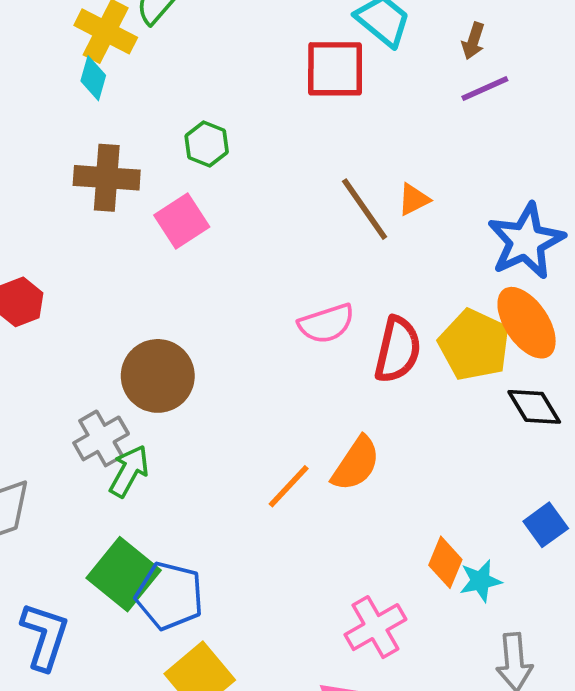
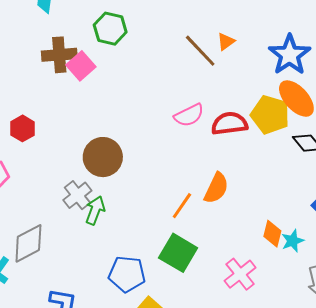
green hexagon: (207, 144) -> (110, 29), size x1.4
pink square: (182, 221) -> (81, 66), moved
red semicircle: (398, 350) -> (229, 123), turned -102
green square: (124, 574) -> (178, 253), moved

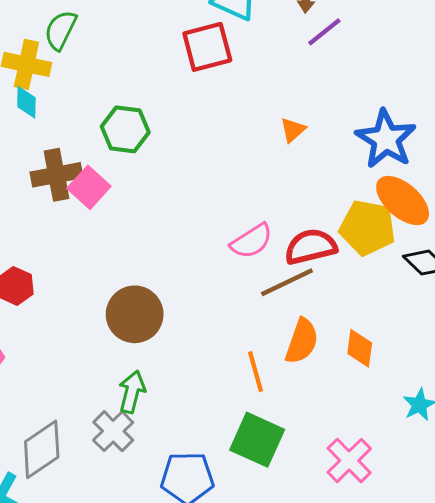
brown line: (200, 51) -> (287, 282), moved, turned -66
gray cross: (77, 195) -> (113, 431), moved
orange line: (182, 206) -> (255, 372), turned -44
orange diamond: (272, 234) -> (360, 348), moved

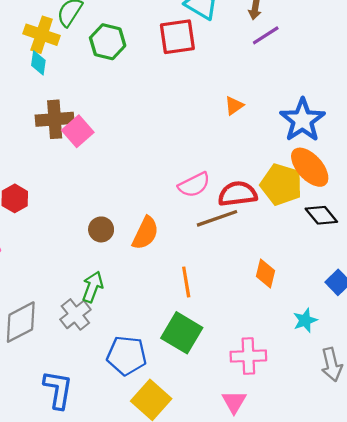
green hexagon: (125, 129) -> (108, 42), moved
brown circle: (135, 314) -> (101, 229), size x0.6
orange semicircle: (302, 341) -> (145, 233), moved
pink cross: (349, 461) -> (248, 356), turned 36

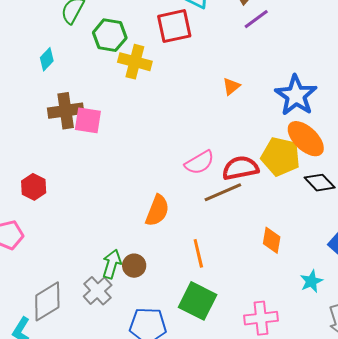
yellow cross: (42, 35) -> (135, 62), moved
cyan diamond: (38, 63) -> (47, 59), turned 40
pink square: (78, 131) -> (88, 120), turned -36
brown circle: (101, 229) -> (134, 266), moved

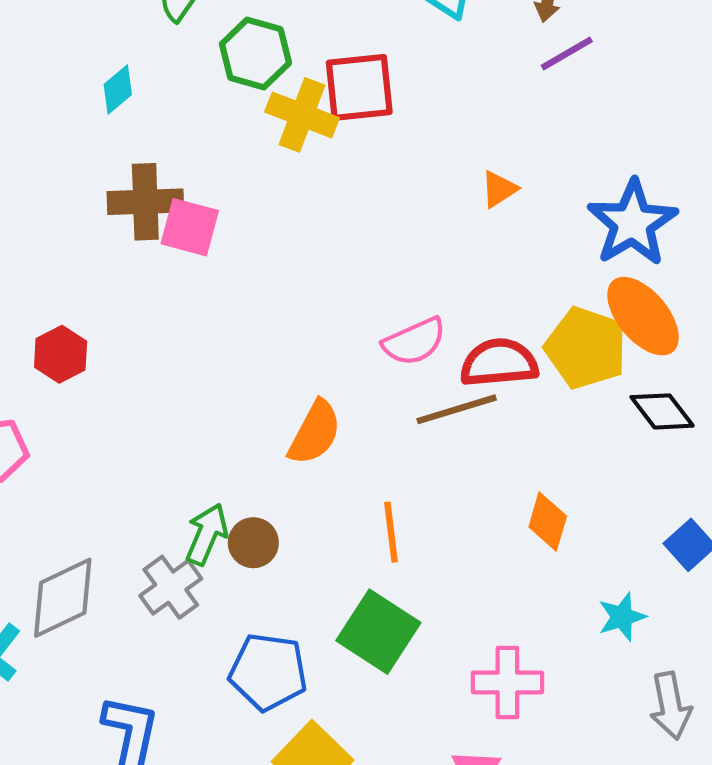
red square: (174, 26) -> (359, 87), moved

